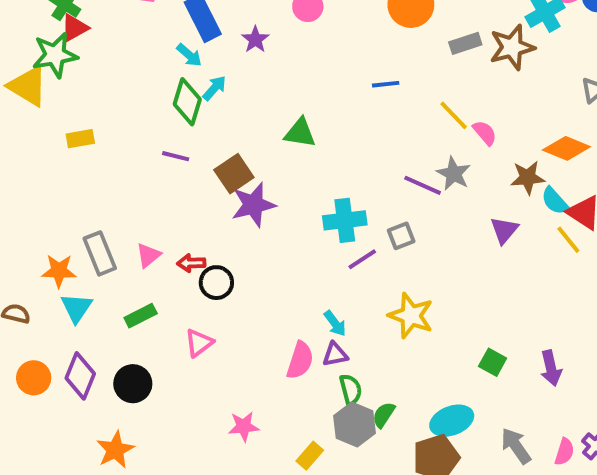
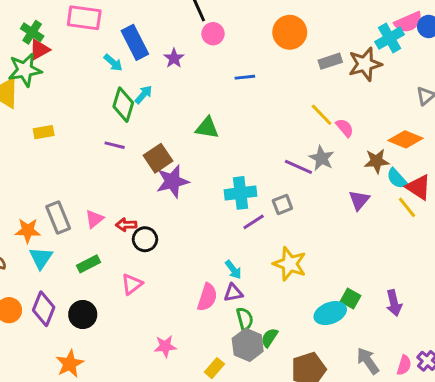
cyan arrow: (189, 55) -> (113, 63), moved
blue line: (386, 84) -> (245, 77), moved
cyan ellipse: (452, 421) -> (330, 313), moved

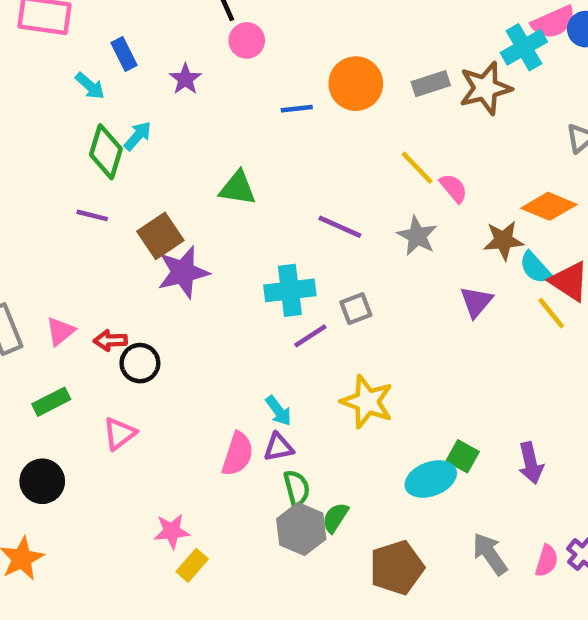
orange circle: (290, 32) -> (356, 84), moved
blue rectangle: (135, 42) -> (124, 54), size x0.6
purple line: (298, 167) -> (340, 227), moved
yellow rectangle: (214, 368) -> (192, 565), moved

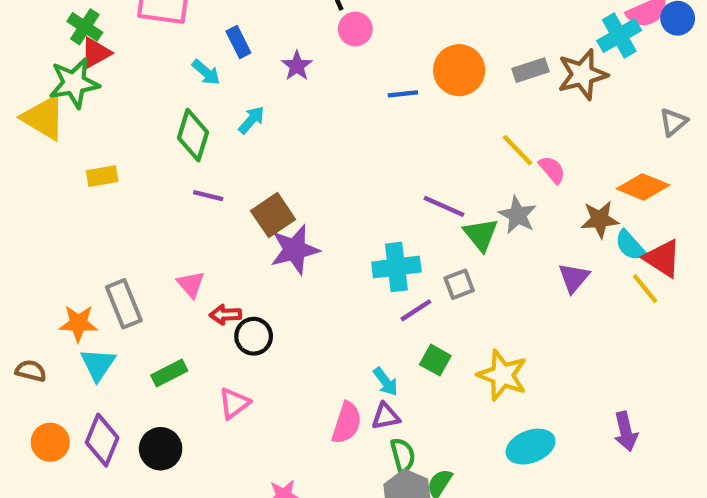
green diamond: (106, 152) -> (193, 135), moved
green triangle: (238, 188) -> (481, 235), moved, turned 42
pink triangle: (60, 331) -> (191, 284), moved, turned -32
yellow star: (367, 402) -> (502, 375), moved
green square: (463, 456) -> (435, 360), moved

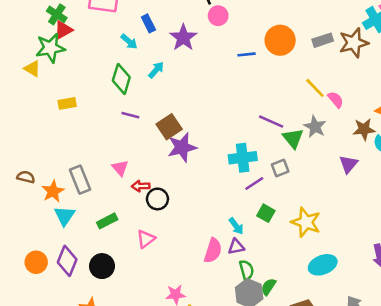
purple star: (297, 66) -> (183, 38), size x1.5
yellow triangle: (44, 118) -> (32, 69), size x0.6
orange star: (78, 323) -> (53, 191), turned -30
brown semicircle: (31, 371) -> (26, 177), moved

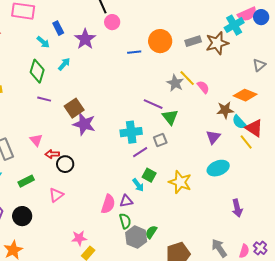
gray star: (315, 127) -> (175, 83), moved
purple star: (182, 147) -> (84, 124), turned 30
cyan arrow: (236, 226) -> (138, 185), moved
cyan ellipse: (323, 265) -> (218, 168), moved
green semicircle: (247, 270) -> (125, 221), moved

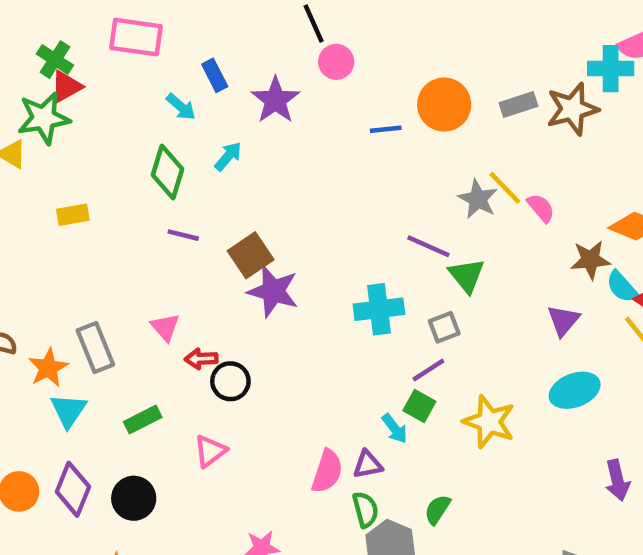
cyan cross: (234, 25) -> (611, 69), turned 30
purple line: (140, 152) -> (428, 370), moved
green semicircle: (151, 232) -> (437, 509), moved

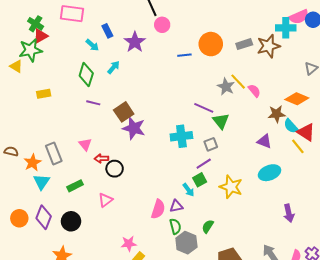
purple triangle: (563, 321) -> (264, 141), turned -49
green square: (419, 406) -> (200, 180), turned 32

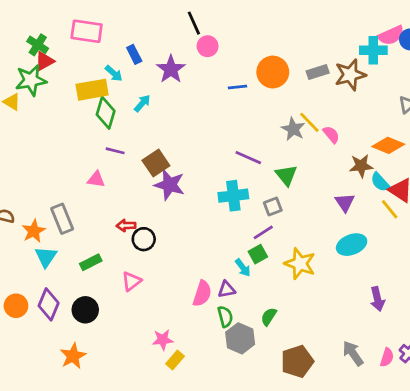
yellow rectangle: (44, 94) -> (92, 90), moved, size x1.6
purple line: (204, 108) -> (248, 158), moved
purple triangle: (264, 141) -> (345, 202), turned 35
pink triangle: (85, 144) -> (96, 179), moved, turned -40

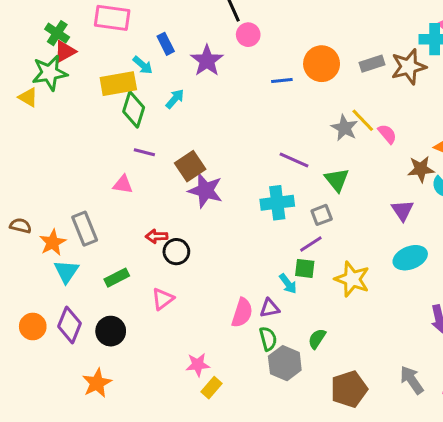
green square: (258, 254) -> (305, 268), turned 36

